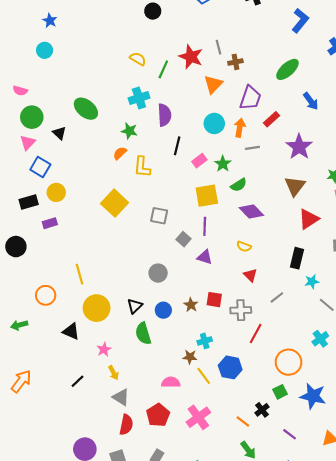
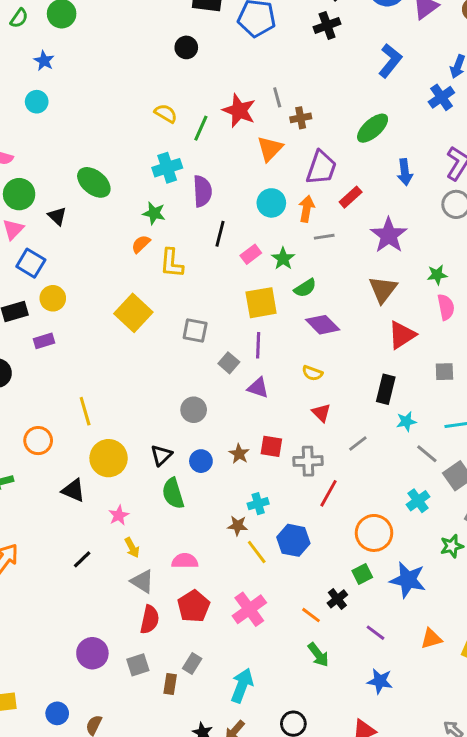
blue arrow: (311, 101) -> (405, 172), turned 30
pink semicircle: (171, 382) -> (185, 561), moved

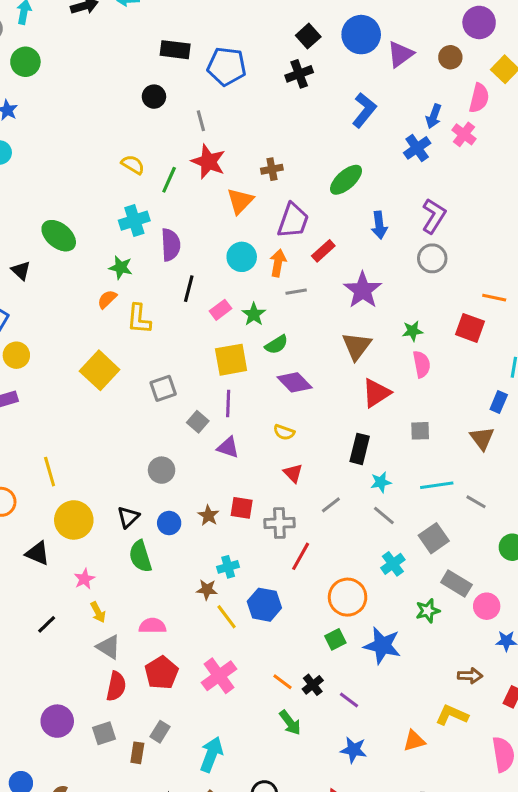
gray line: (277, 97) -> (201, 121), moved
gray square: (195, 331) -> (163, 388), turned -30
gray line: (427, 454) -> (384, 515), moved
black cross: (337, 599) -> (313, 685), moved
orange triangle: (431, 639) -> (414, 741), moved

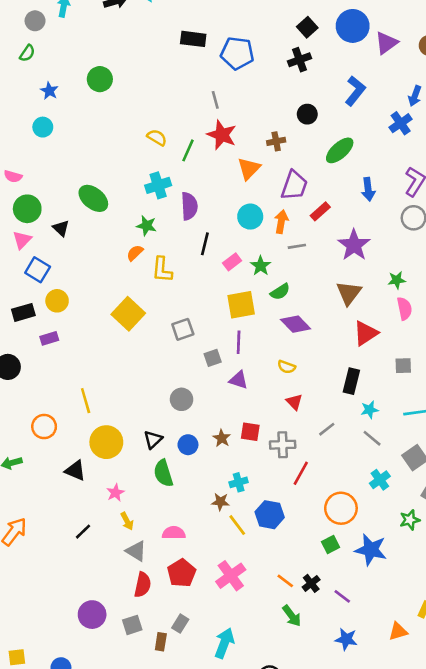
green circle: (25, 62) -> (100, 79), moved
black circle: (154, 97) -> (307, 114), moved
gray square: (198, 422) -> (213, 358), turned 30

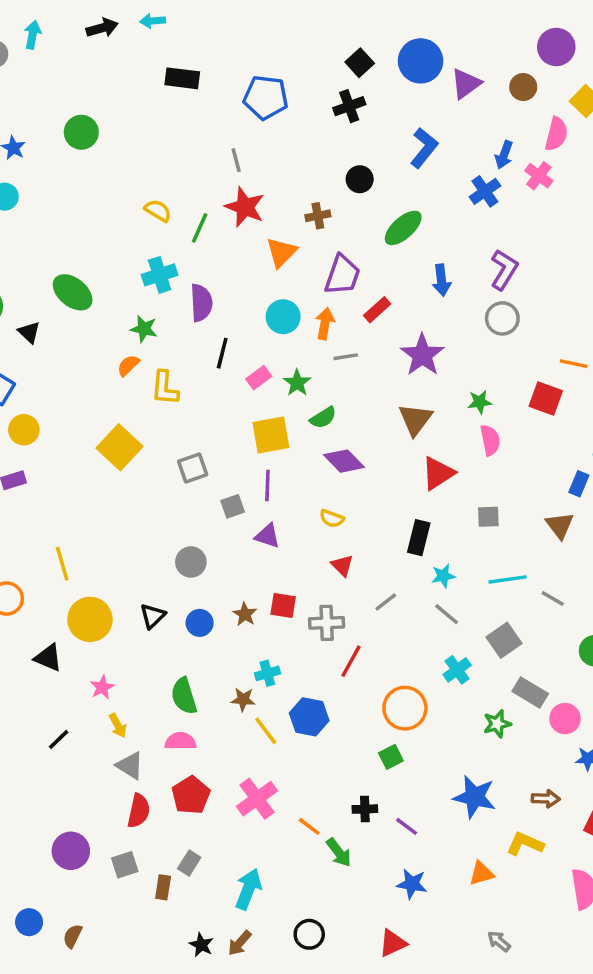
black rectangle: (193, 39) -> (182, 78), moved
green semicircle: (163, 473) -> (184, 696), moved
blue star: (371, 550) -> (474, 797), moved
orange line: (285, 581) -> (309, 826), moved
black cross: (311, 583) -> (365, 809), turned 36

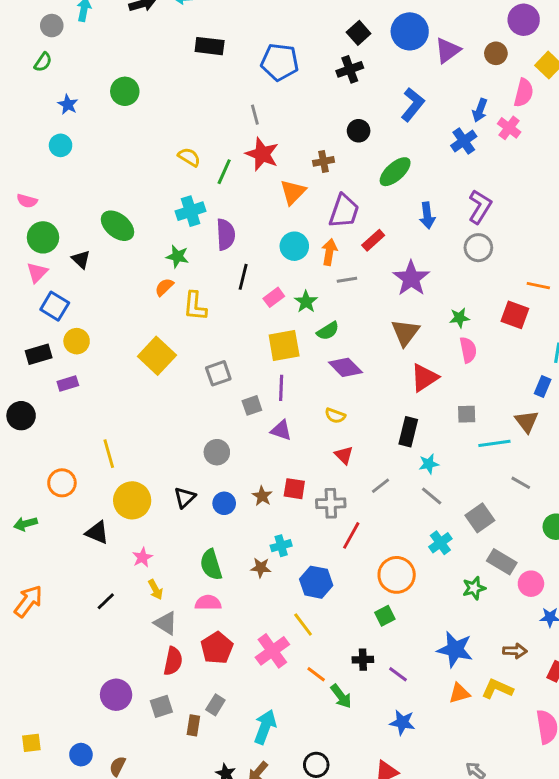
cyan line: (508, 579) -> (494, 443), moved
yellow line: (266, 731) -> (303, 625), moved
orange triangle: (481, 873) -> (459, 693), moved

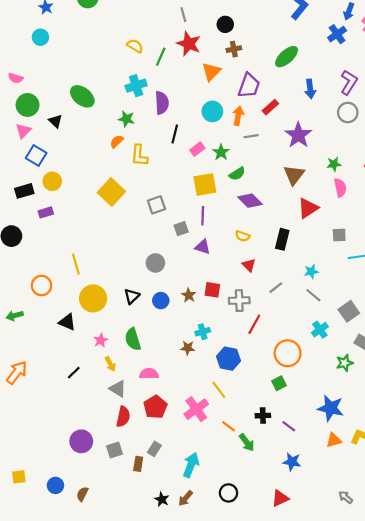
black circle: (359, 131) -> (225, 24), moved
black rectangle: (408, 432) -> (282, 239), moved
green semicircle: (211, 565) -> (133, 339), moved

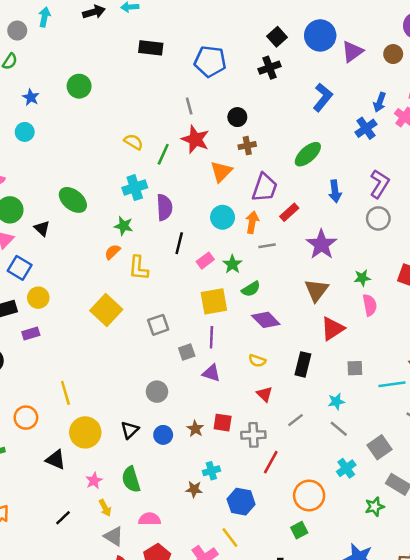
gray square: (339, 235) -> (355, 368), moved

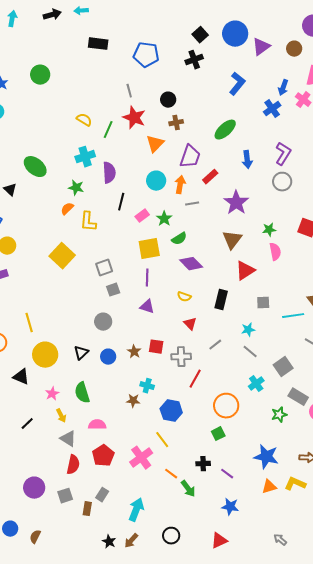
gray square: (187, 352) -> (113, 290), moved
cyan cross: (211, 471) -> (147, 386), turned 32

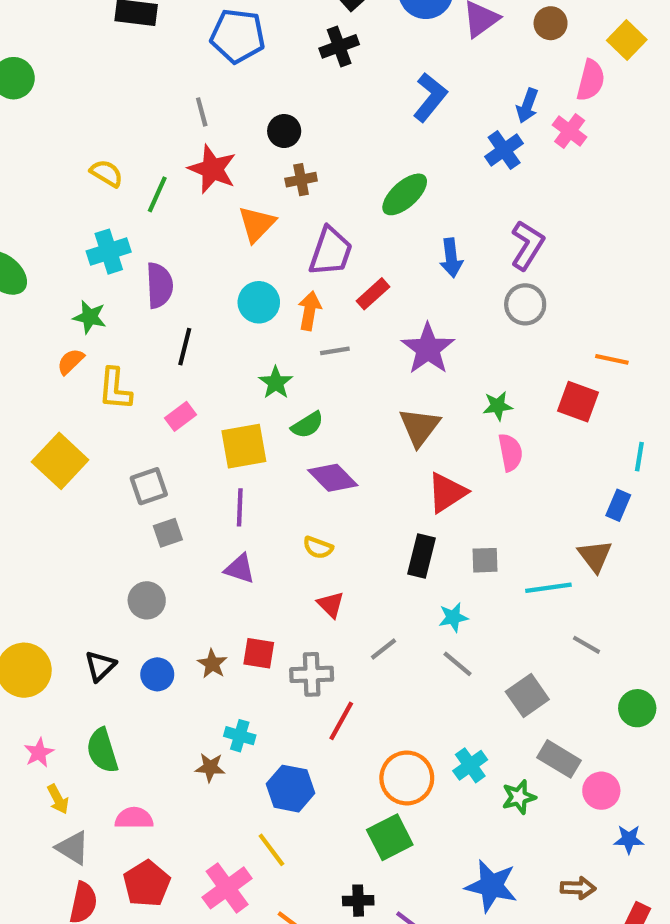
pink rectangle: (142, 216) -> (181, 416), moved
black rectangle: (221, 300) -> (422, 556), moved
cyan cross: (256, 384) -> (470, 765), moved
green square: (218, 434) -> (390, 837), size x1.5

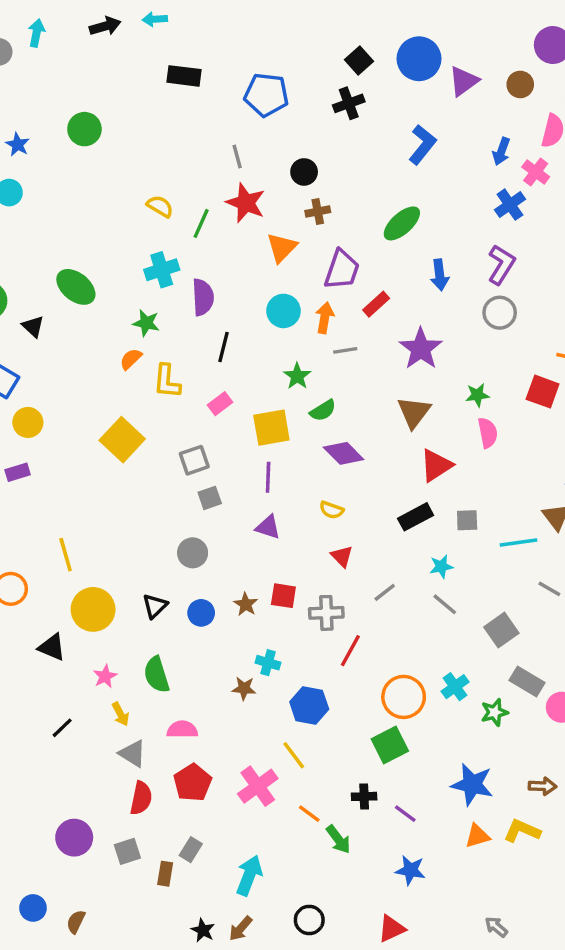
blue cross: (504, 150) -> (510, 205), moved
black rectangle: (422, 556) -> (416, 517), turned 48

